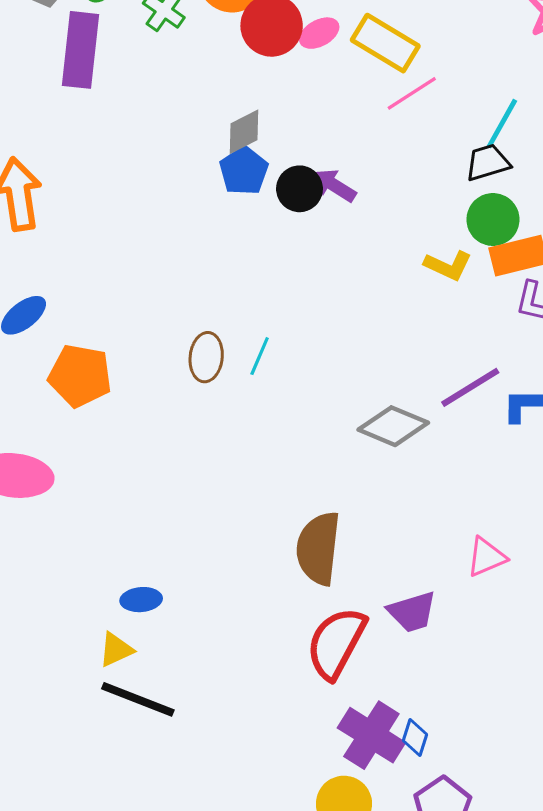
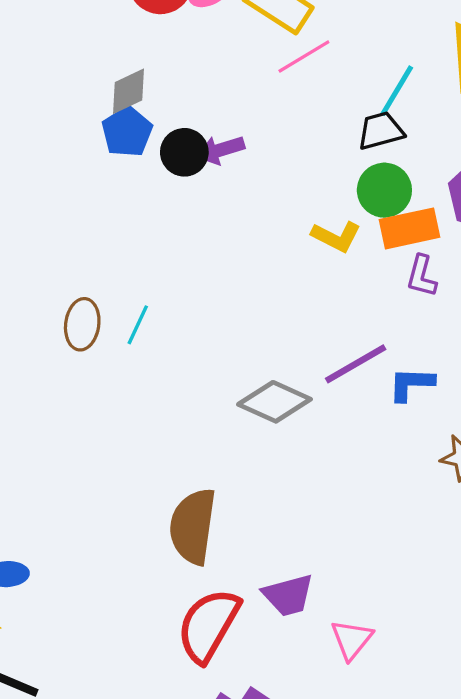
purple arrow: (334, 185) -> (221, 150), turned -51
pink triangle: (486, 557) -> (352, 639), moved, turned -30

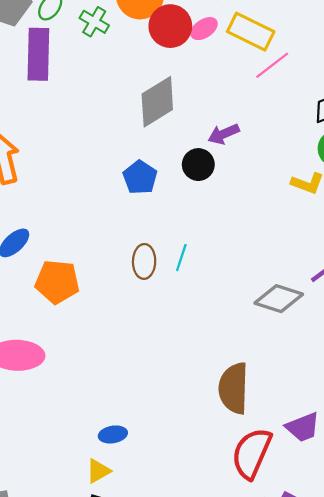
gray diamond: (129, 91) -> (157, 102), size x1.6
blue pentagon: (127, 132) -> (140, 177), moved
black circle: (184, 152) -> (198, 165), moved

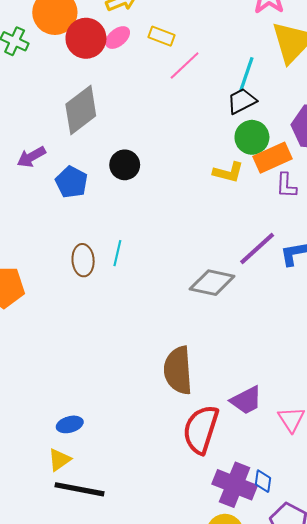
yellow rectangle: (251, 32) -> (161, 36), size x0.6
purple arrow: (224, 134) -> (31, 157), moved

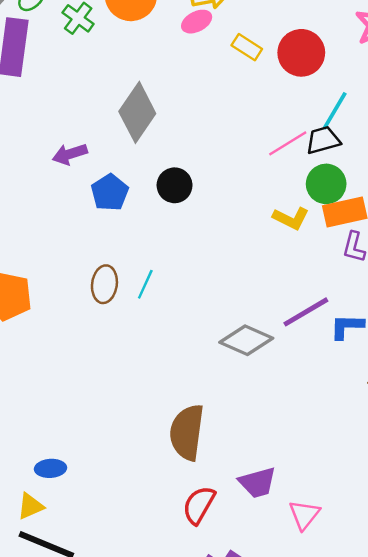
red circle: (86, 38) -> (301, 53), moved
pink ellipse: (118, 38) -> (197, 22), moved
pink line: (185, 65) -> (288, 143), moved
gray diamond: (81, 110) -> (137, 112), turned -30
red semicircle: (201, 429) -> (199, 505), size x0.7

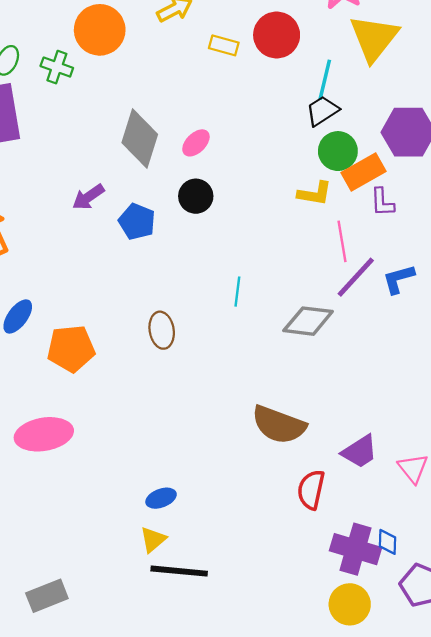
pink ellipse: (197, 22) -> (196, 143), moved
pink line: (288, 143) -> (342, 241), moved, turned -51
brown ellipse: (104, 284) -> (162, 330), moved
cyan line: (145, 284) -> (237, 292), moved
brown semicircle: (187, 432) -> (279, 425), turned -60

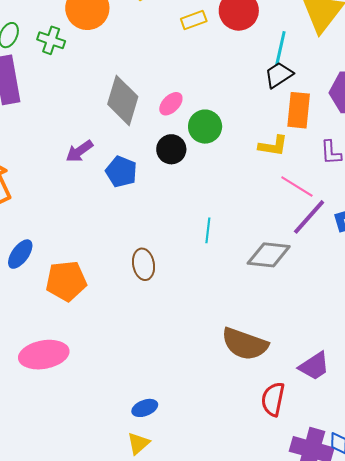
yellow rectangle: (224, 45) -> (194, 20), turned -35
green circle: (338, 151) -> (205, 127), moved
orange rectangle: (364, 172) -> (299, 110), moved, turned -54
pink line: (342, 241) -> (297, 186), turned -48

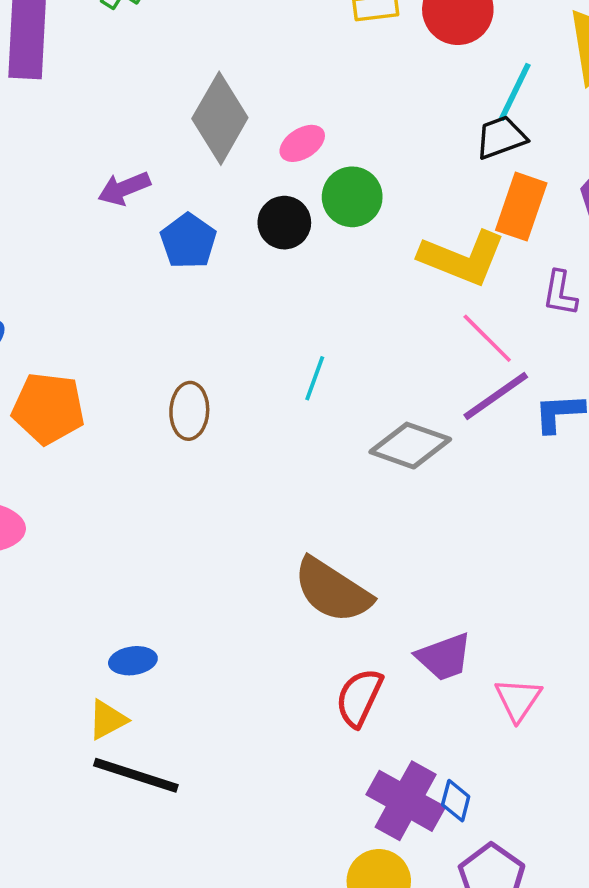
yellow L-shape: (273, 146) -> (462, 258), size x1.6

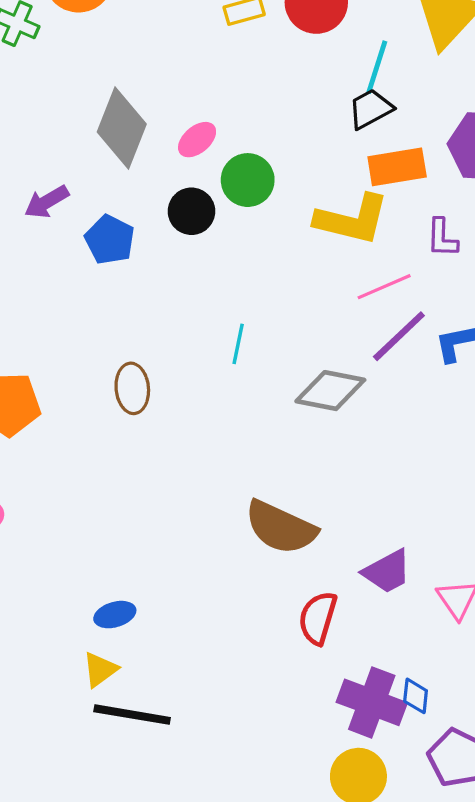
orange rectangle: (521, 207) -> (397, 167), turned 70
pink line: (487, 338) -> (384, 287), turned -60

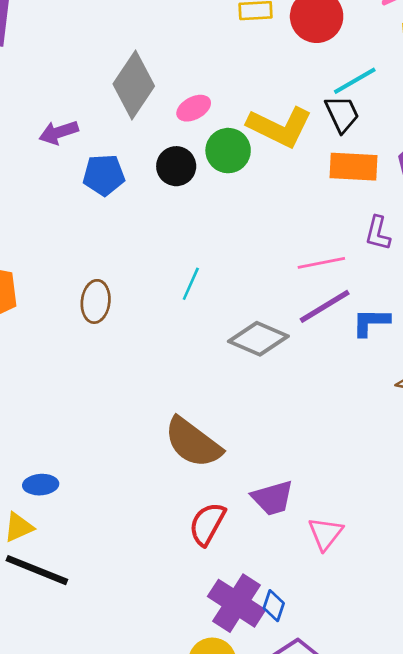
cyan line: (377, 67) -> (355, 81), turned 30
black trapezoid: (370, 109) -> (342, 114), turned 81
yellow L-shape: (352, 219) -> (280, 127), moved
blue pentagon: (110, 240) -> (104, 175), turned 30

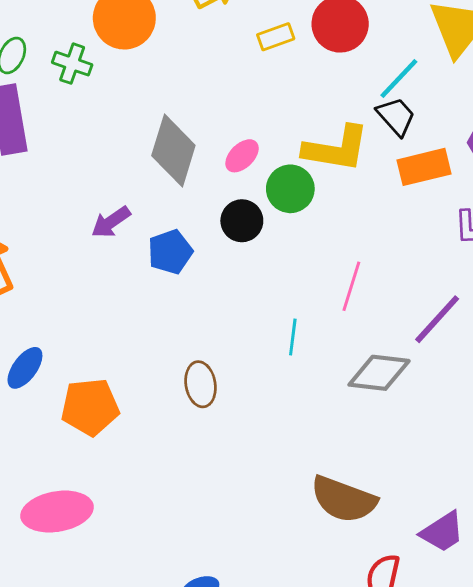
pink line: (321, 263) -> (351, 286), moved, turned -45

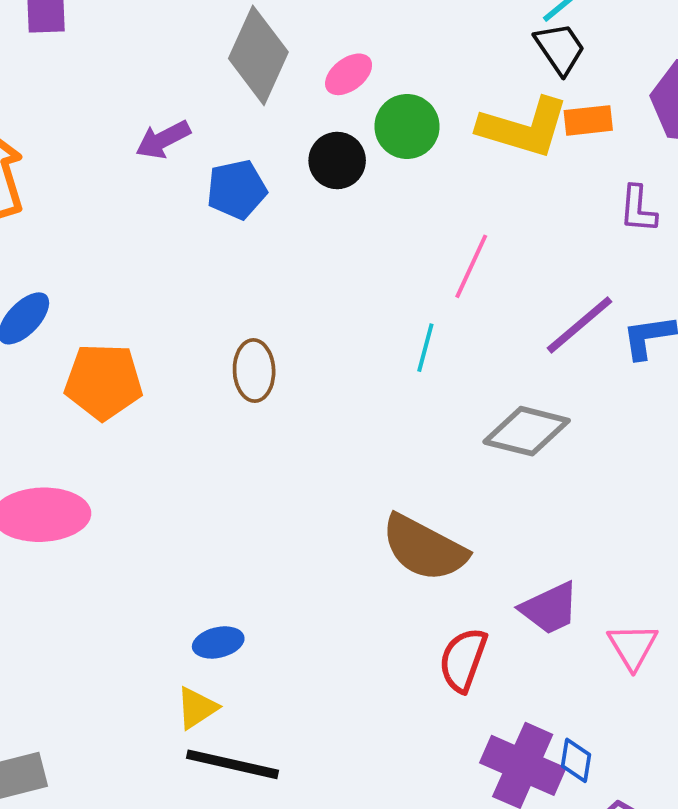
yellow L-shape: (336, 149) -> (524, 128), moved
orange rectangle: (424, 167) -> (588, 120), size x0.7
cyan line: (293, 337) -> (425, 348), moved
gray diamond: (379, 373) -> (527, 431), moved

